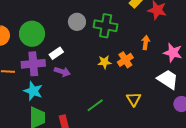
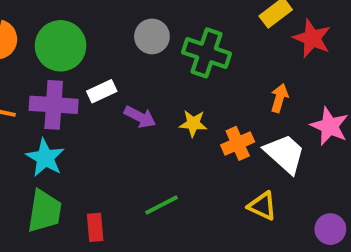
orange cross: (125, 60) -> (238, 143), moved
purple arrow: (62, 72) -> (140, 117), moved
white trapezoid: (168, 79) -> (285, 154), moved
yellow triangle: (134, 99) -> (262, 206), moved, turned -42

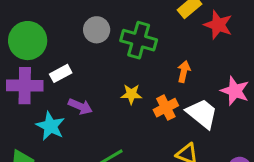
orange arrow: (279, 98) -> (184, 72), moved
purple arrow: (140, 117) -> (80, 106), moved
cyan star: (45, 158) -> (50, 126), moved

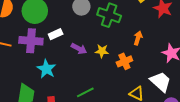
purple arrow: (80, 106) -> (79, 49), moved
white trapezoid: (202, 113) -> (161, 82), moved

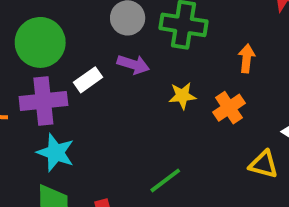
purple arrow: (79, 49) -> (133, 64), moved
cyan star: (46, 69) -> (56, 153), moved

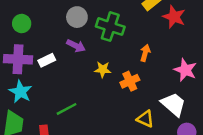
green circle: (40, 42) -> (22, 24), size x0.6
white rectangle: (88, 80) -> (47, 60), moved
green line: (165, 180) -> (67, 109), moved

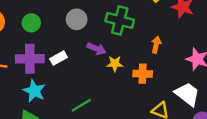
gray circle: (77, 17) -> (77, 19), moved
purple arrow: (76, 46) -> (97, 49), moved
orange cross: (130, 81) -> (143, 74), turned 30

